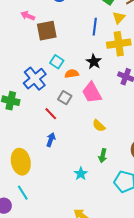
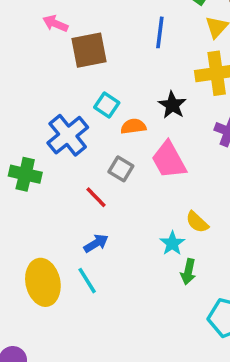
blue line: (95, 27) -> (160, 32), moved
yellow semicircle: (99, 126) -> (197, 222), moved
blue arrow: (51, 140) -> (96, 243), turned 40
cyan star: (81, 174) -> (172, 243), moved
cyan line: (23, 193) -> (87, 281), moved

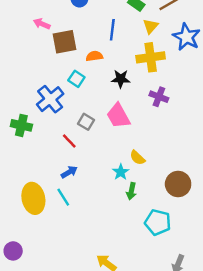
black star: (172, 105) -> (121, 79), turned -30
orange semicircle: (133, 126) -> (94, 56), moved

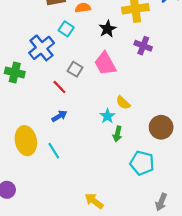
black star: (121, 79) -> (107, 29), turned -30
cyan line: (63, 197) -> (54, 151), moved

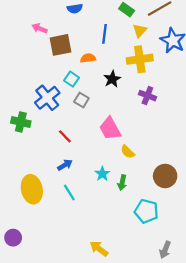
pink trapezoid: (105, 64) -> (110, 129), moved
gray square: (75, 69) -> (81, 100), moved
cyan star: (107, 116) -> (102, 174), moved
cyan line: (54, 151) -> (69, 193), moved

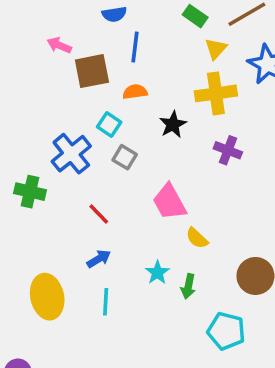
blue line: (105, 34) -> (135, 47), moved
cyan line: (69, 193) -> (106, 302), turned 35

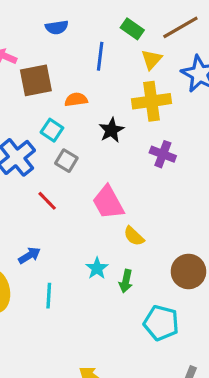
blue line: (135, 47) -> (100, 56), moved
red line: (99, 214) -> (47, 201), moved
blue arrow: (99, 259) -> (29, 255), moved

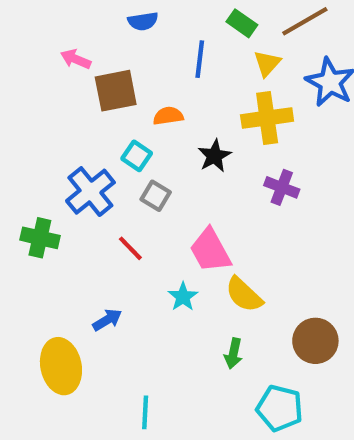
yellow semicircle: (134, 236) -> (244, 295), size x1.4
cyan star: (97, 268) -> (183, 297), moved
cyan line: (49, 296) -> (145, 412), moved

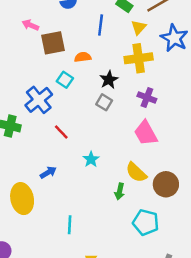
gray square: (156, 196) -> (104, 102), moved
pink trapezoid: (210, 250) -> (146, 133), moved
yellow semicircle: (244, 295) -> (136, 172), moved

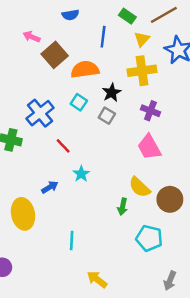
brown square: (53, 43) -> (55, 55), turned -30
orange semicircle: (83, 57) -> (85, 69), size x1.6
cyan square: (65, 80) -> (79, 102), moved
cyan star: (91, 159) -> (81, 174), moved

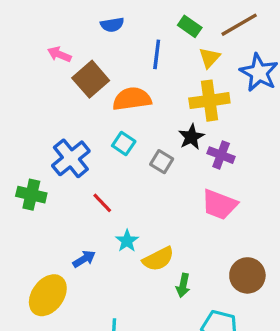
black star: (112, 93) -> (191, 137), moved
pink trapezoid: (149, 147) -> (219, 205), turned -40
yellow semicircle: (140, 187) -> (158, 259), moved, turned -70
yellow ellipse: (23, 214) -> (48, 295), turned 48

